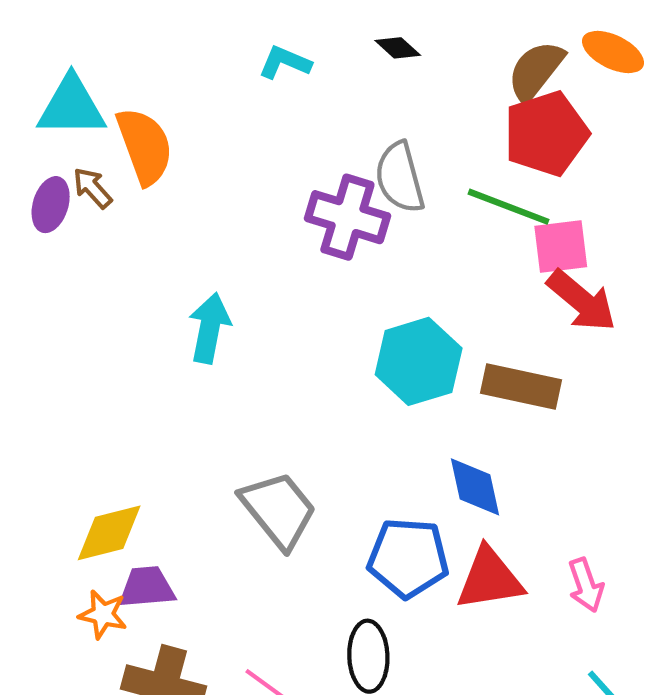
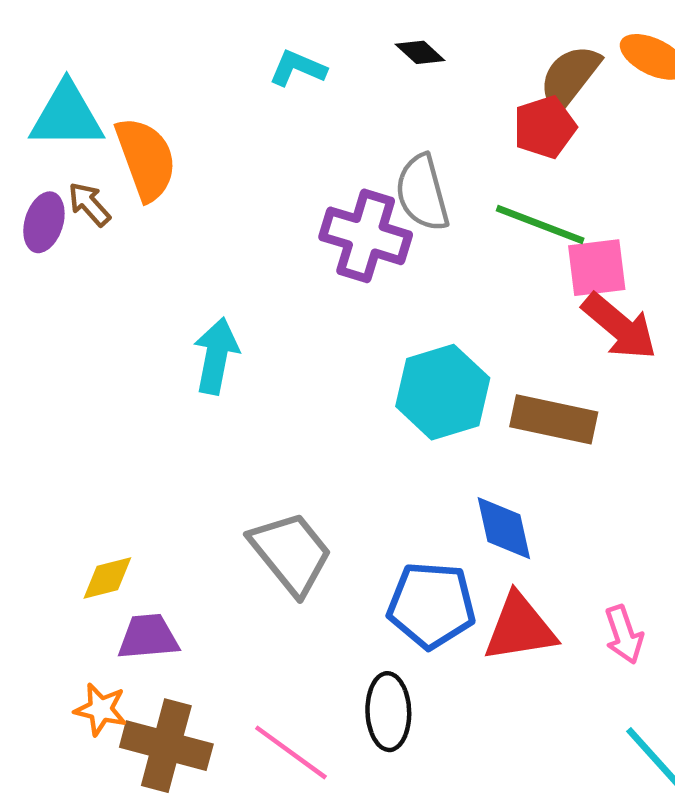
red pentagon: (546, 134) -> (545, 127), moved, size x0.7
yellow diamond: (109, 533) -> (107, 578), size x0.7
orange star: (103, 614) -> (101, 709), moved

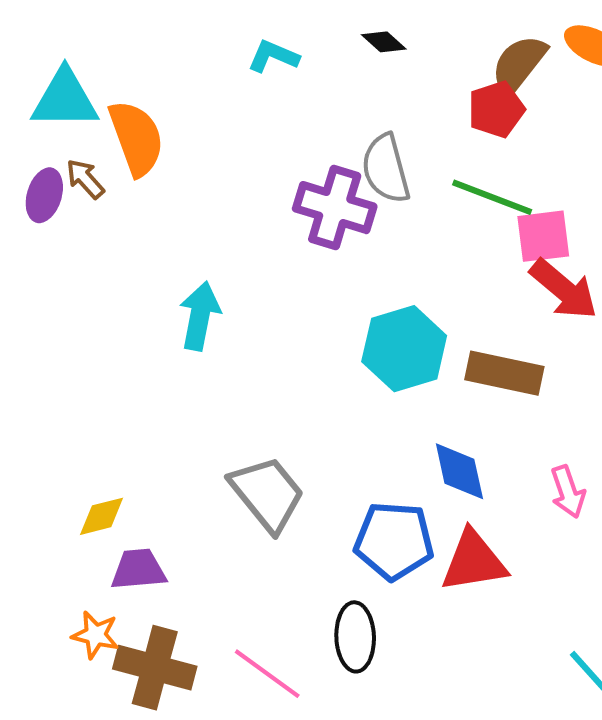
pink arrow: (624, 635) -> (568, 492), moved

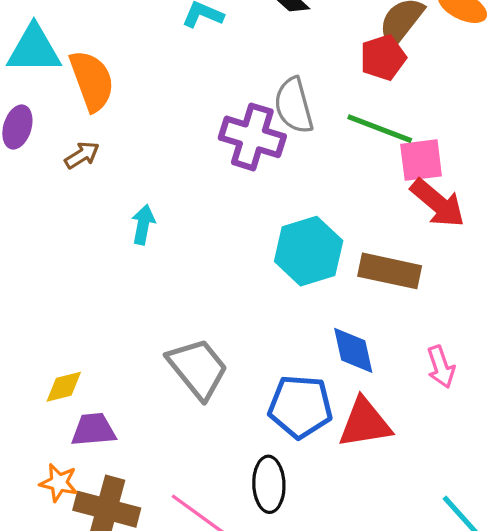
brown arrow: (85, 179) -> (82, 155), moved, turned 100
cyan arrow: (200, 316) -> (143, 225), size x0.7

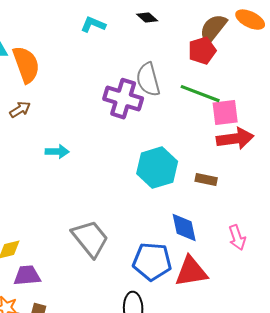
red arrow: (438, 203) -> (235, 139), turned -48
cyan arrow: (143, 225) -> (57, 152), turned 80
brown rectangle: (390, 271) -> (206, 180), size x0.6

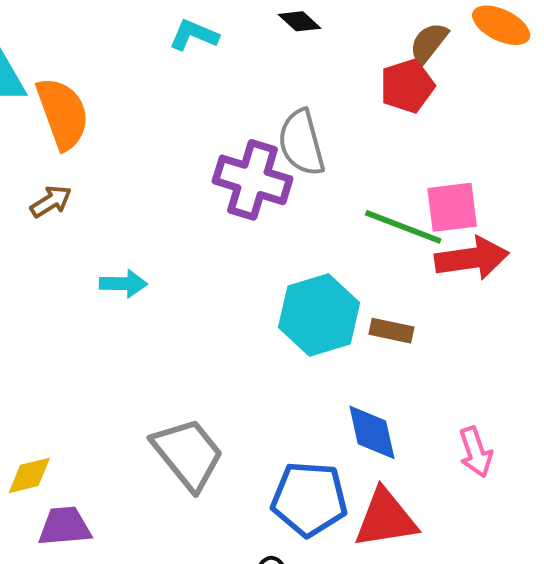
brown semicircle: (213, 29) -> (429, 43), size x0.7
green line: (200, 94) -> (403, 227), moved
brown rectangle: (206, 180) -> (391, 331), moved

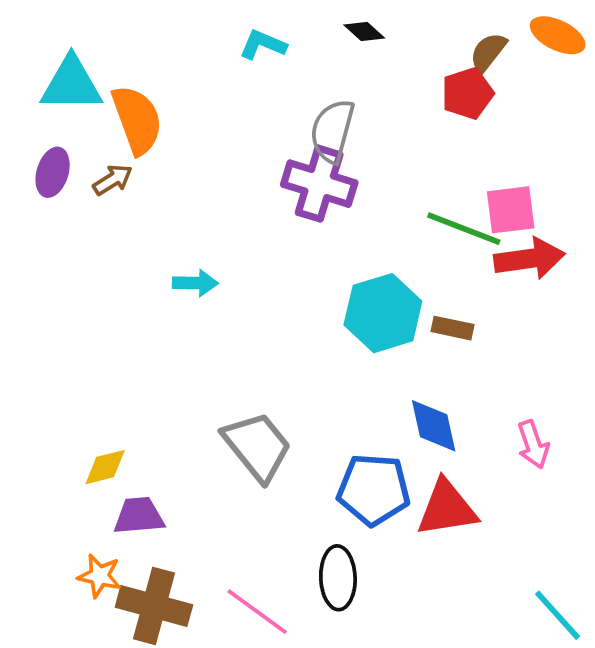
gray semicircle: (301, 143) -> (332, 131), moved, turned 30
brown arrow: (51, 201) -> (113, 180), moved

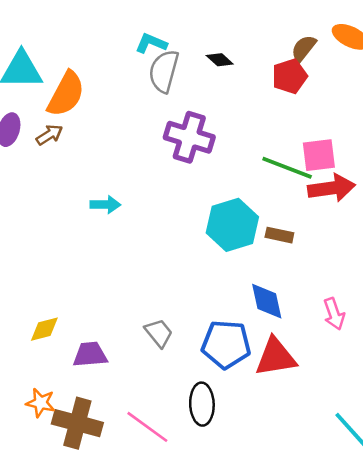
black diamond: (364, 31) -> (220, 60), moved
orange semicircle: (137, 120) -> (66, 94), turned 48
gray semicircle: (332, 131) -> (164, 71), moved
gray trapezoid: (257, 446) -> (159, 333), moved, size x0.6
purple trapezoid: (139, 516) -> (90, 355), moved

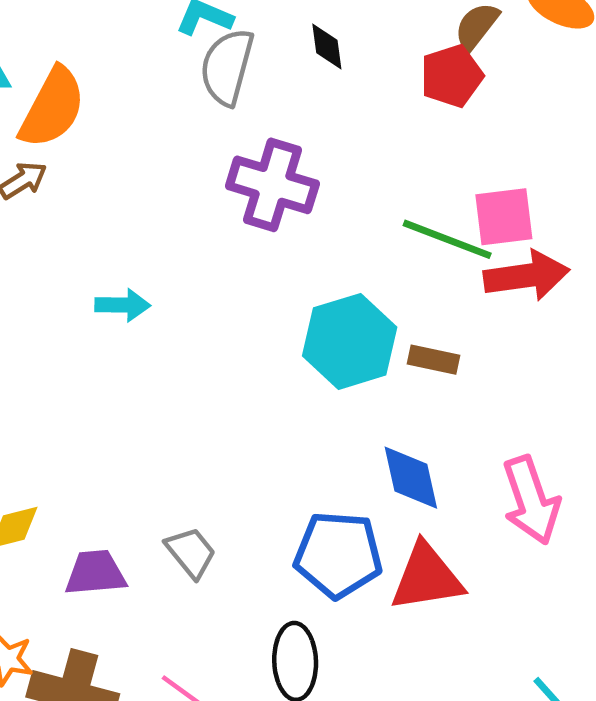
black diamond: (220, 60) -> (327, 46), turned 40
pink arrow: (334, 314) -> (531, 500), size x1.5
gray trapezoid: (159, 333) -> (191, 552), moved

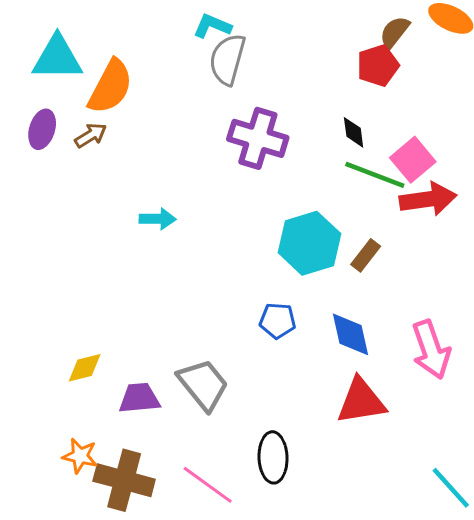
black diamond: (327, 46) -> (354, 132), moved
pink square: (504, 217) -> (413, 160), turned -33
brown rectangle: (434, 360) -> (366, 255), turned -64
gray trapezoid: (191, 552) -> (203, 384), size x1.5
blue pentagon: (338, 555) -> (278, 321), moved, size x0.6

